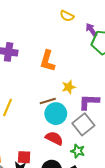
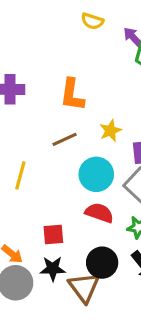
brown line: (48, 101) -> (65, 139), moved
red square: (24, 157) -> (53, 235), moved

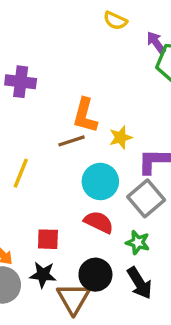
orange L-shape: (72, 95) -> (85, 115), moved

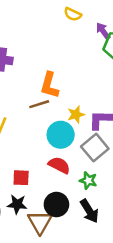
yellow star: (121, 137) -> (76, 115), moved

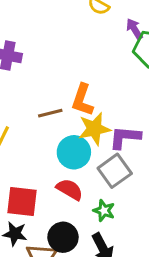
orange L-shape: (49, 85) -> (82, 100), moved
yellow star: (76, 115) -> (94, 129), size x1.5
red square: (21, 178) -> (22, 201), size x1.5

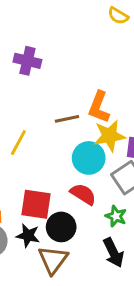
black circle: (63, 237) -> (61, 227), moved

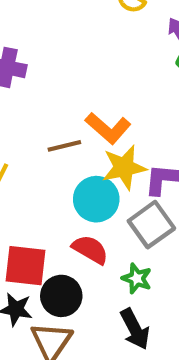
orange L-shape: (99, 107) -> (108, 128), turned -68

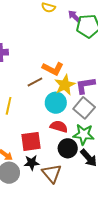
green star: (137, 278) -> (84, 134), size x1.5
black circle: (61, 296) -> (68, 148), moved

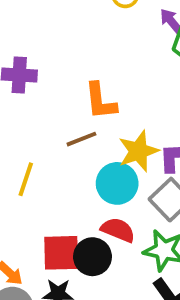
orange L-shape: (53, 69) -> (100, 101), moved, turned 50
black circle: (68, 148) -> (92, 257), moved

